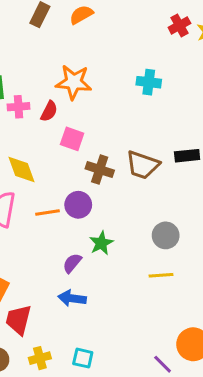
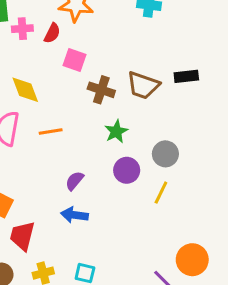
purple circle: (78, 205) -> (127, 170), moved
green star: (101, 243) -> (116, 132), moved
yellow line: (161, 275) -> (161, 193), turned -60

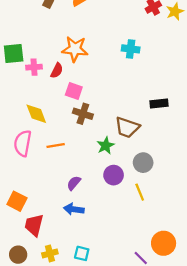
brown trapezoid: (143, 85) -> (127, 127), moved
brown cross: (101, 90) -> (83, 114), moved
yellow line: (161, 193) -> (140, 192), turned -48

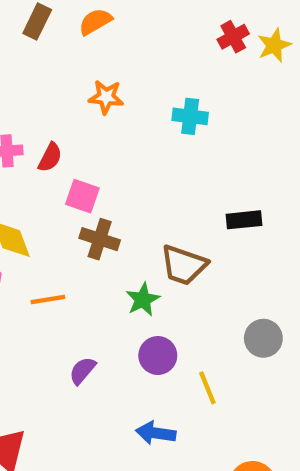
orange star: (75, 49) -> (106, 97), moved, size x0.7
gray circle: (143, 163) -> (263, 338), moved
blue arrow: (74, 209) -> (156, 433), moved

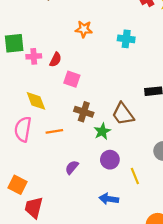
brown cross: (100, 239) -> (84, 112), moved
brown trapezoid: (184, 265) -> (123, 114), turned 35

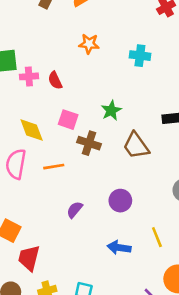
red semicircle: (55, 60) -> (55, 80), turned 128
pink square: (72, 79) -> (68, 120), moved
green star: (102, 131) -> (111, 110), moved
yellow line: (135, 176) -> (157, 237), moved

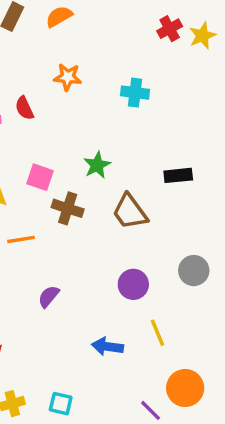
red semicircle: (55, 80) -> (24, 108), moved
purple circle: (120, 201) -> (133, 284), moved

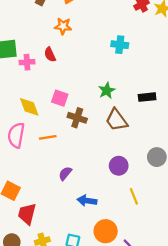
orange star: (68, 77) -> (63, 26), moved
green star: (97, 165) -> (107, 91), moved
blue arrow: (107, 347) -> (87, 201), moved
orange circle: (185, 388) -> (106, 231), moved

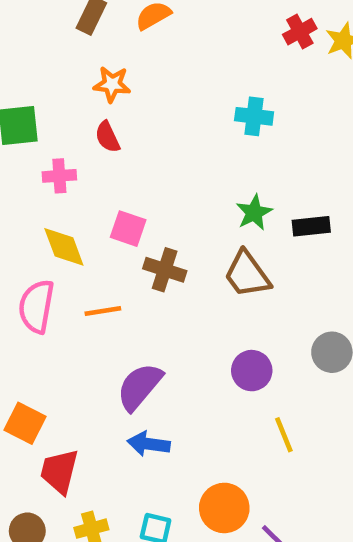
orange star: (63, 26) -> (112, 84), moved
pink cross: (27, 62) -> (59, 176), moved
green star: (107, 91) -> (254, 213), moved
purple semicircle: (65, 173) -> (140, 387), size x1.6
blue arrow: (87, 201) -> (149, 444), moved

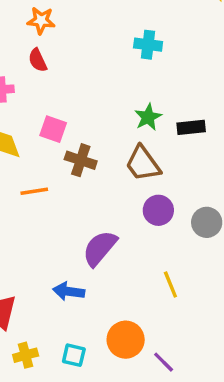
purple circle: (252, 371) -> (158, 210), moved
purple semicircle: (140, 387) -> (100, 248), moved

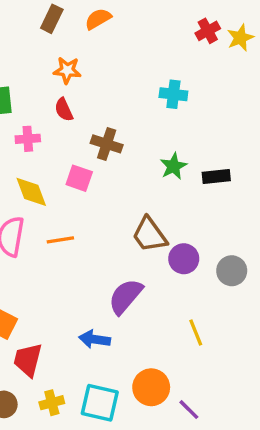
brown cross: (81, 160) -> (107, 144), moved
brown trapezoid: (143, 164) -> (149, 235), moved
cyan square: (74, 355) -> (100, 403), size x1.6

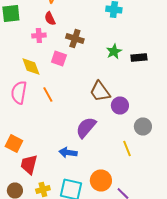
pink cross: (28, 139) -> (39, 36), moved
orange line: (60, 240) -> (48, 94), turned 70
gray circle: (232, 271) -> (143, 126), moved

